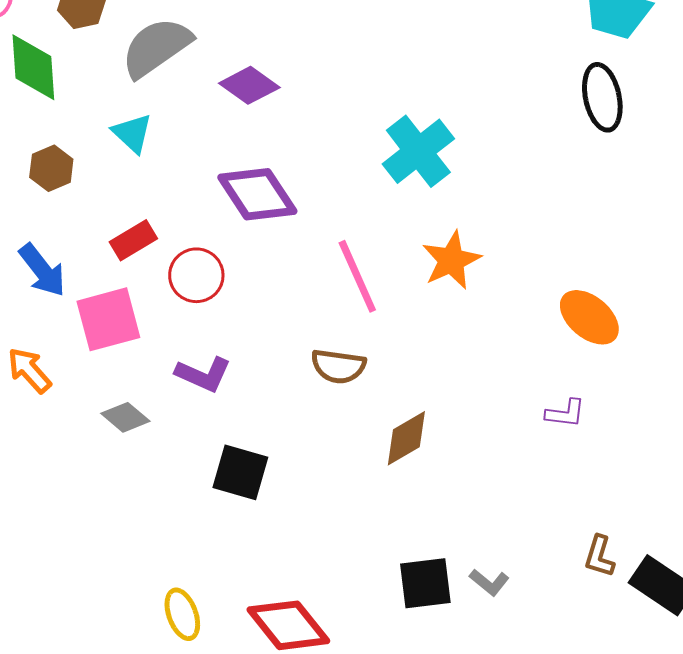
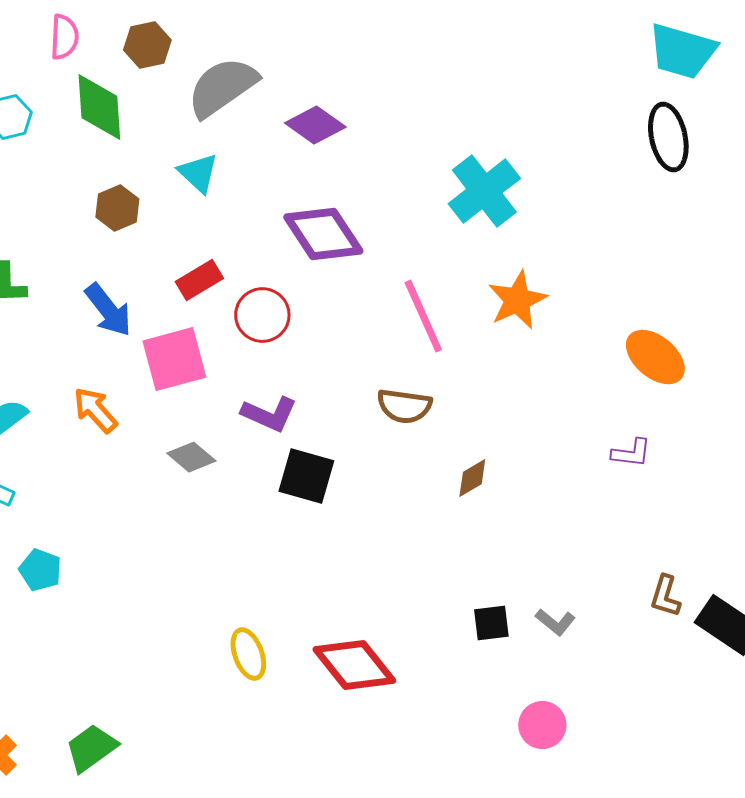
brown diamond: (406, 438) -> (472, 478), size x0.7
black square: (240, 472) -> (306, 476), moved
black square: (425, 583) -> (491, 623), size x0.7

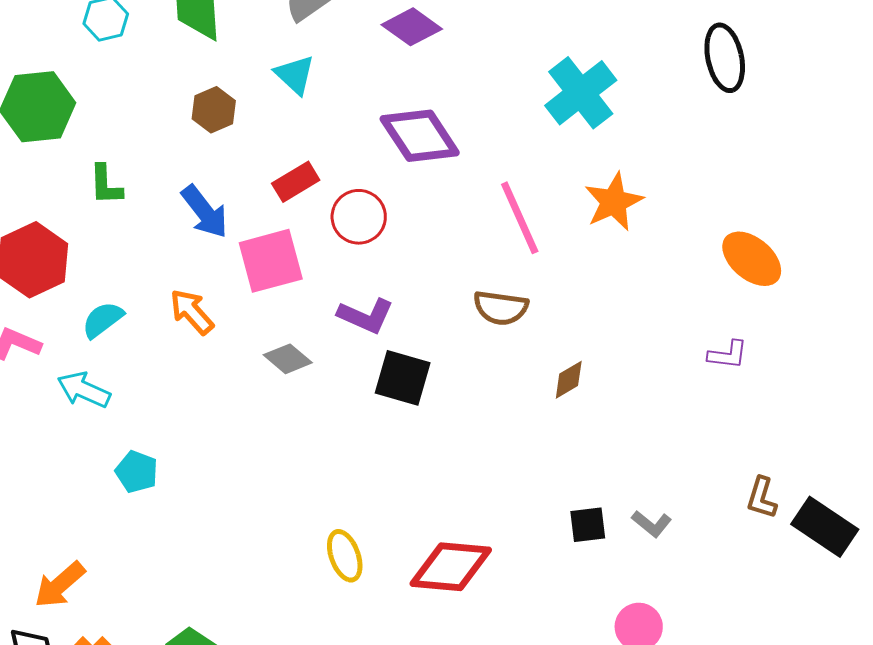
black ellipse: (668, 137) -> (725, 58), moved
red diamond: (354, 665) -> (451, 567), turned -46

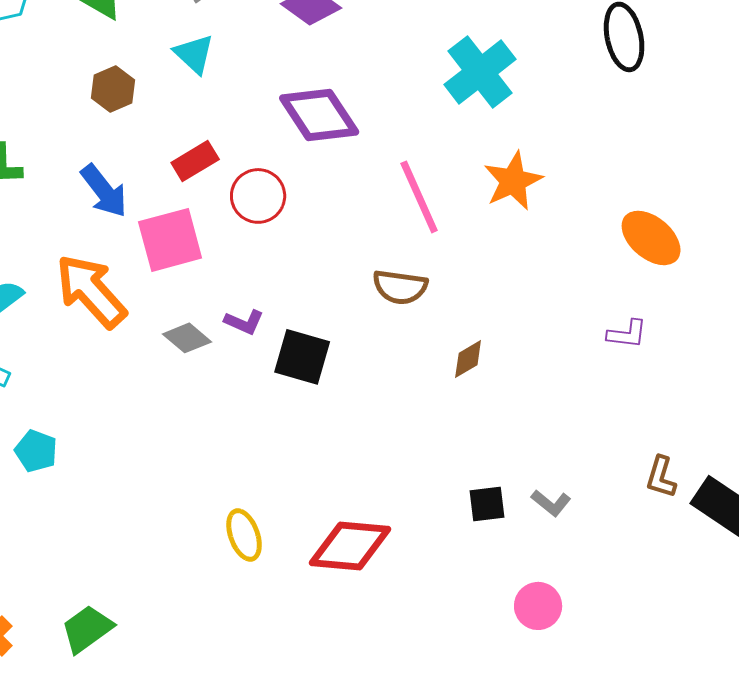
orange arrow: (192, 312) -> (91, 291), size x1.6
purple L-shape: (366, 316) -> (244, 322), moved, size x0.7

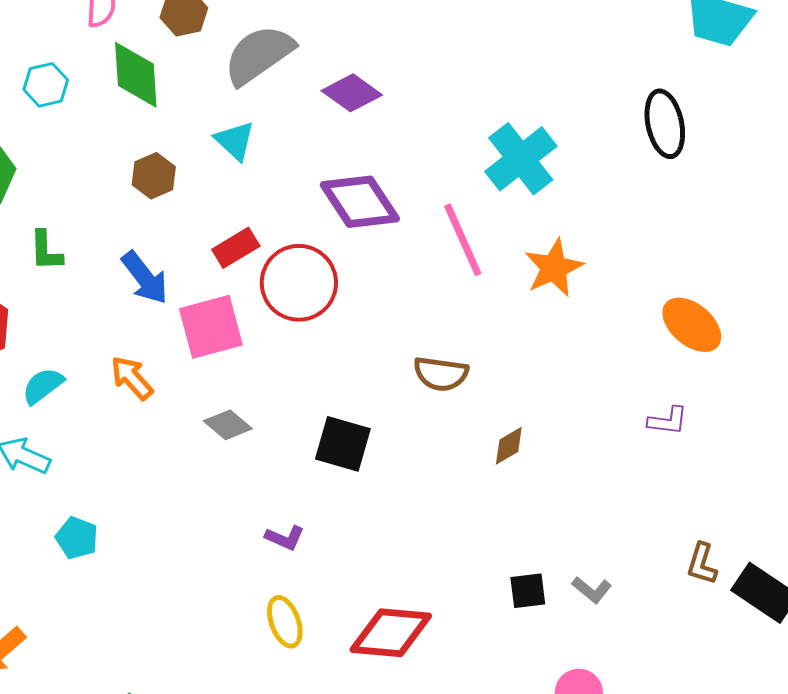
red circle: (258, 196) -> (299, 283), size x1.4
pink line: (419, 197) -> (463, 240), moved
orange arrow: (91, 291) -> (132, 378), size x0.6
purple L-shape: (244, 322) -> (285, 538), moved

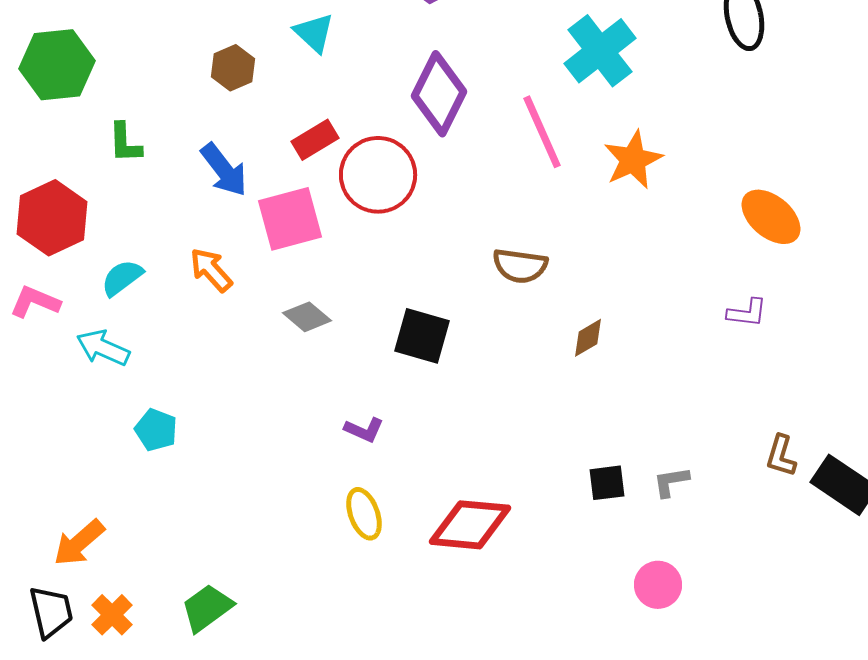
purple diamond: (360, 202) -> (439, 94), turned 60
gray L-shape: (592, 590) -> (671, 482), turned 132

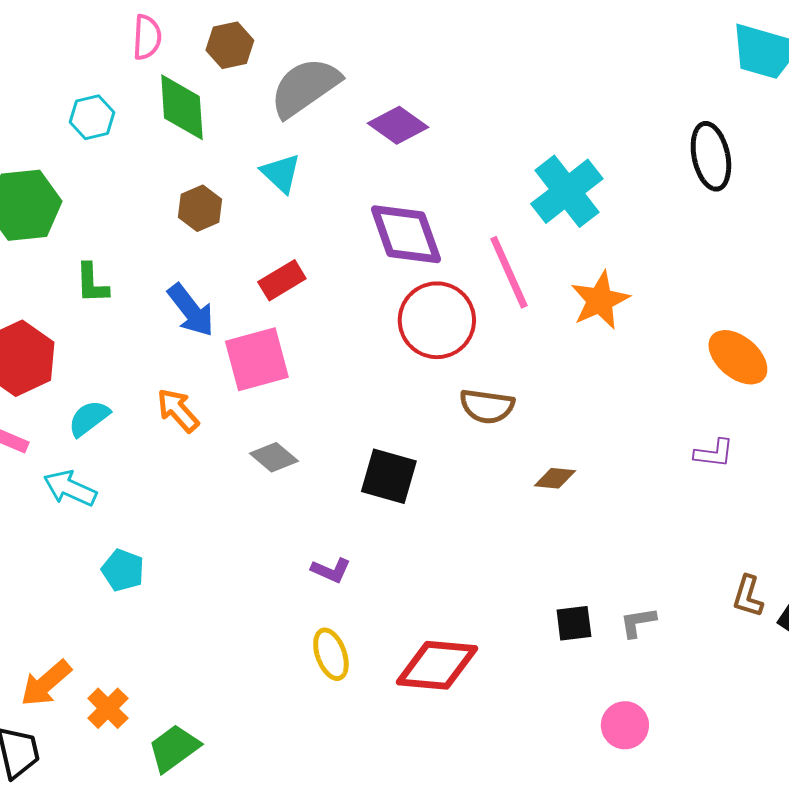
purple diamond: (439, 94) -> (406, 234), turned -46
red circle: (378, 175) -> (437, 320), moved
brown diamond: (588, 338) -> (555, 478), turned 36
orange cross: (112, 615) -> (108, 708), moved

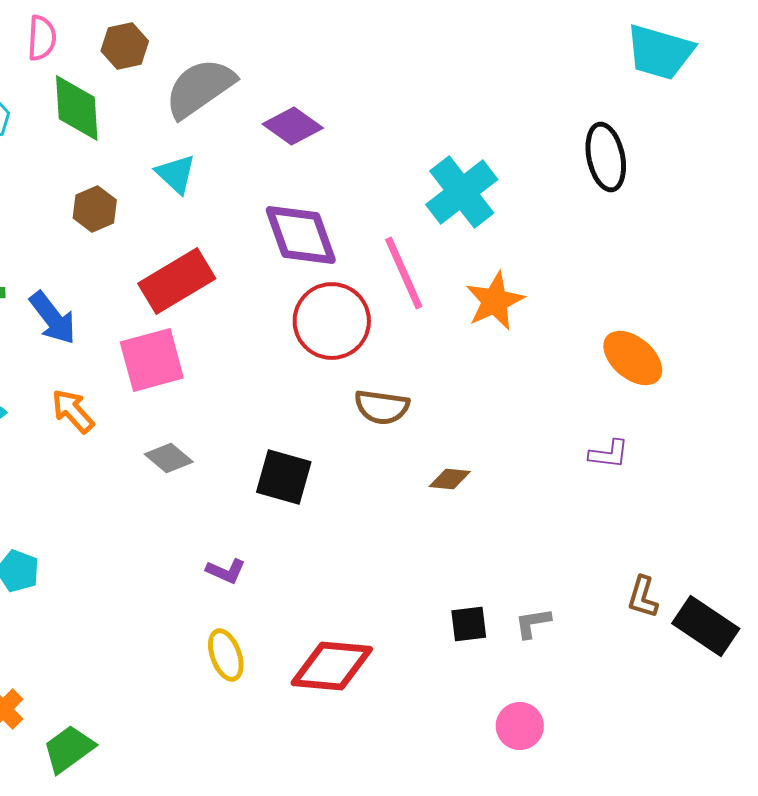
red rectangle: (282, 280) -> (177, 281), size x1.6
blue arrow: (191, 310) -> (53, 318), moved

